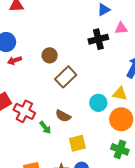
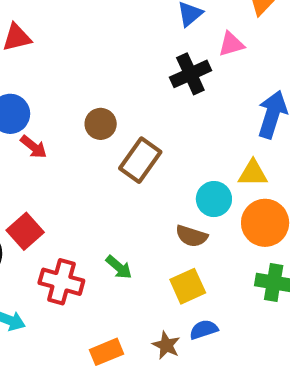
red arrow: (14, 60) -> (34, 147), turned -112
red cross: (24, 111) -> (61, 282), moved
brown semicircle: (63, 116) -> (192, 236), moved

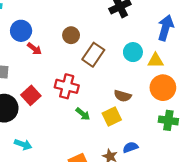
cyan circle: (214, 199) -> (133, 52), moved
red cross: (61, 282) -> (67, 86), moved
yellow square: (188, 286) -> (112, 116), moved

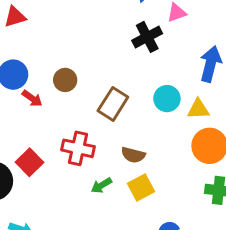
brown circle: (71, 35) -> (65, 80), moved
brown semicircle: (123, 96) -> (133, 155), moved
green arrow: (83, 114) -> (101, 185), turned 112

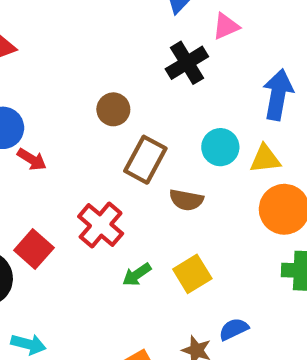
brown circle: (65, 80) -> (113, 109), moved
red cross: (78, 148) -> (101, 225), turned 32
brown semicircle: (133, 155) -> (186, 200), moved

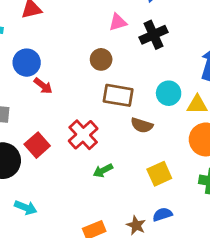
pink triangle: (226, 26) -> (118, 22), moved
brown rectangle: (145, 160) -> (118, 95), turned 64
yellow square: (192, 274) -> (159, 174), moved

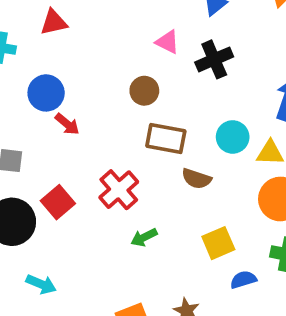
pink triangle: (118, 22) -> (167, 42), turned 42
blue semicircle: (162, 214) -> (243, 280), moved

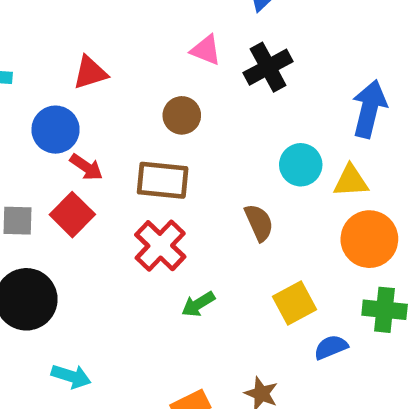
red triangle: (54, 22) -> (90, 73), moved
brown rectangle: (166, 138) -> (163, 180), moved
brown semicircle: (196, 179) -> (259, 223), turned -128
red square: (58, 202) -> (72, 215), moved

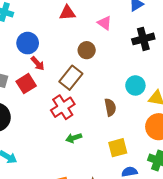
black cross: (268, 67) -> (143, 39), moved
red triangle: (90, 73) -> (67, 13), moved
brown rectangle: (163, 180) -> (71, 78), turned -70

